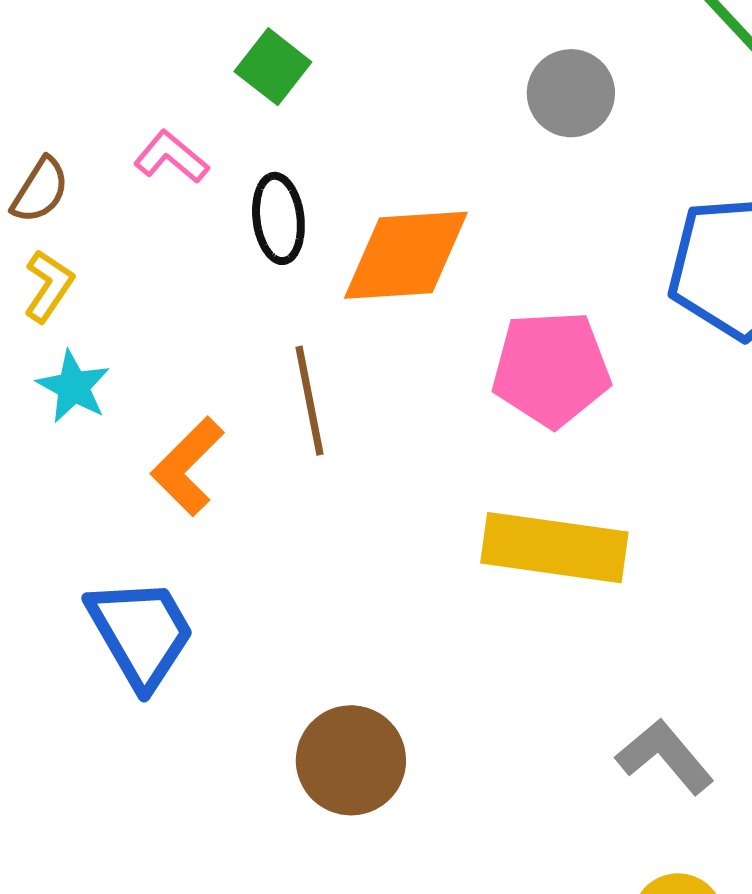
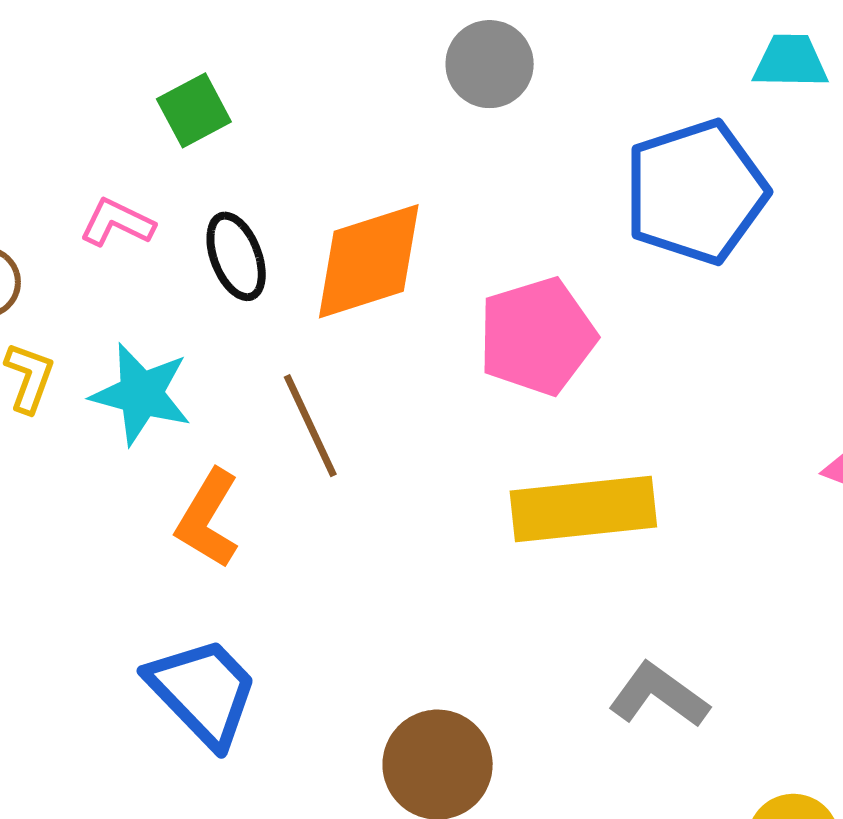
green square: (273, 67) -> (194, 110), turned 38
cyan star: (73, 387) -> (141, 394), moved, size x1.4
gray L-shape: (665, 757) -> (659, 695), moved

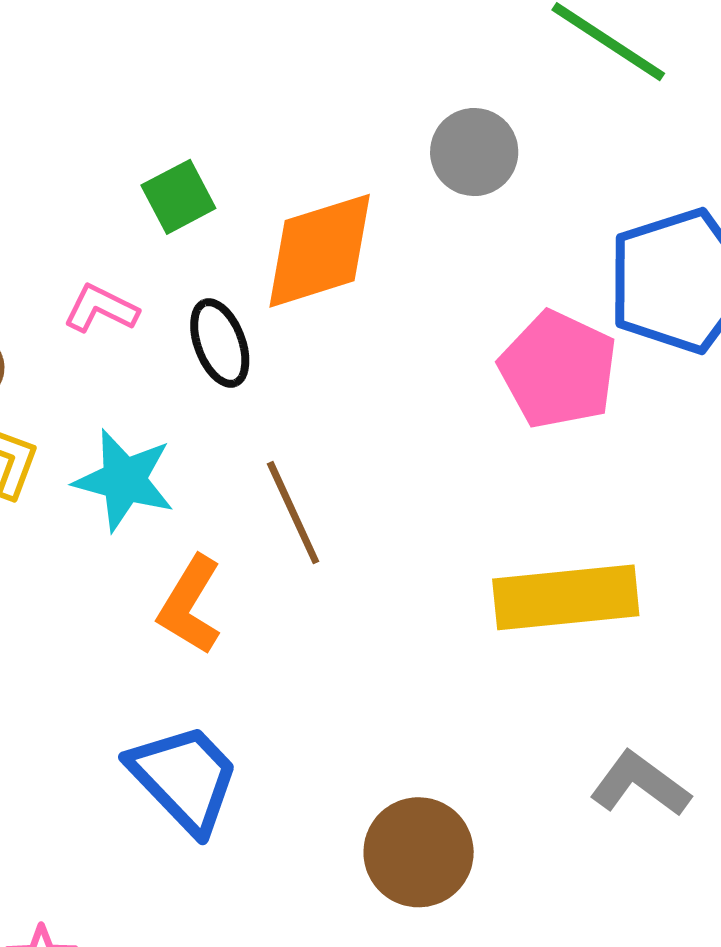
orange diamond: (369, 261) -> (320, 251), moved
pink pentagon: (537, 336) -> (558, 370), moved, turned -30

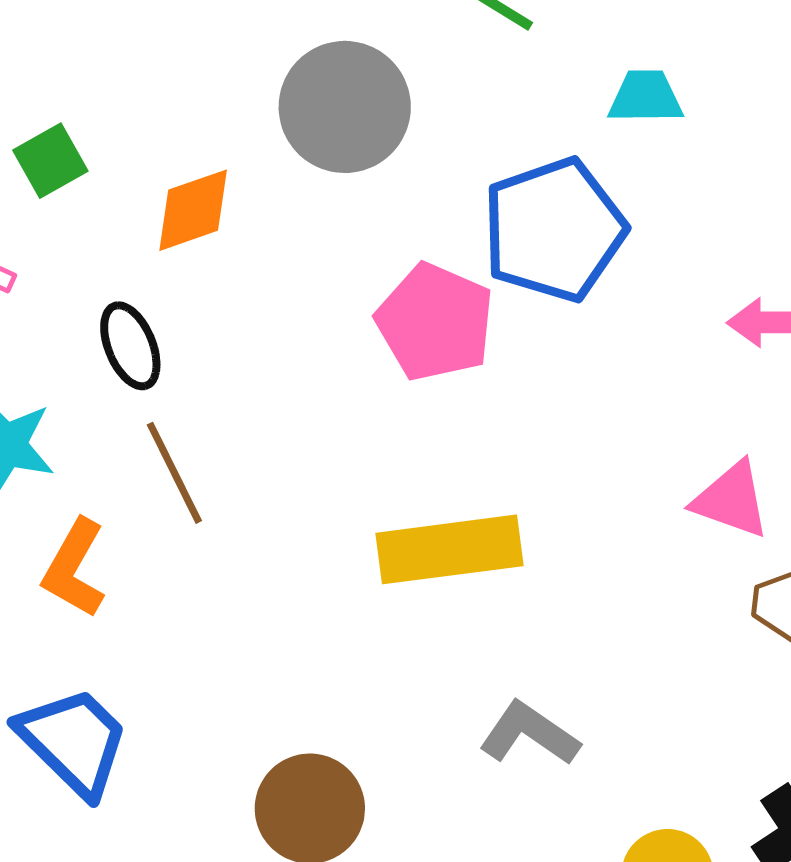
gray circle: (474, 152) -> (345, 107), size x1.5
orange diamond: (320, 251) -> (193, 210), size x0.7
black ellipse: (220, 343) -> (130, 346), moved

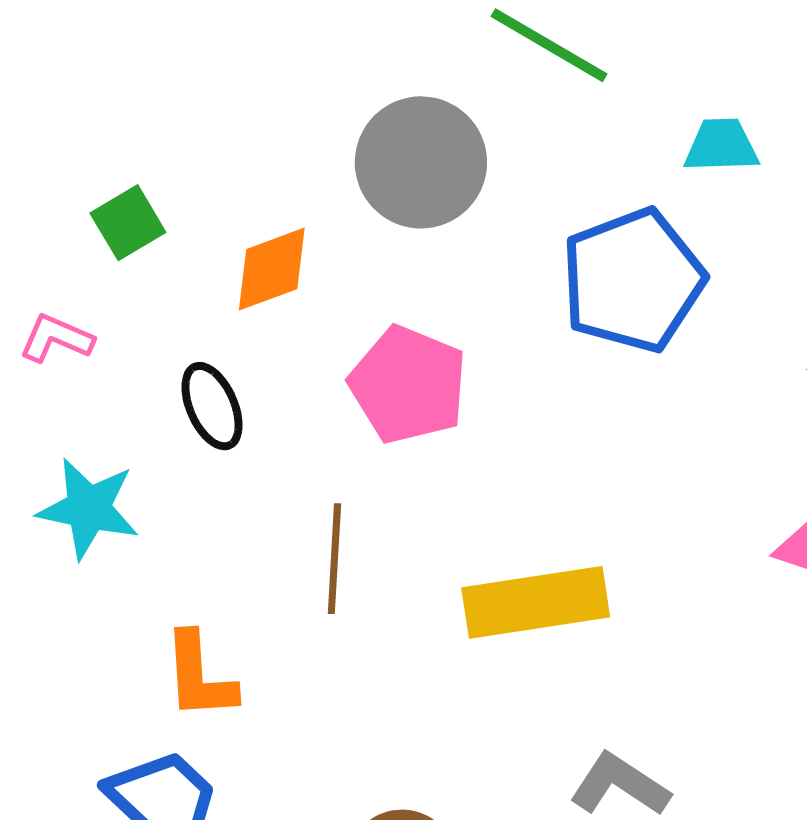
pink pentagon: (435, 322) -> (408, 385), moved
brown line: (174, 473) -> (334, 559), moved, turned 31
orange L-shape: (74, 568) -> (199, 676), moved, turned -32

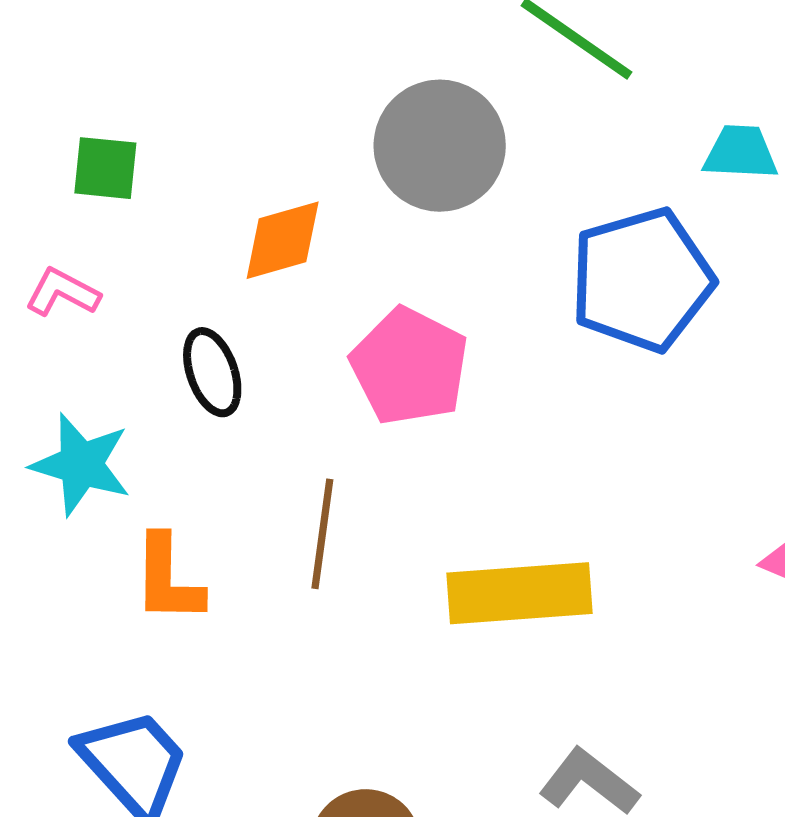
green square: (128, 223) -> (105, 168), moved, turned 32
orange L-shape: (199, 676) -> (168, 579), moved

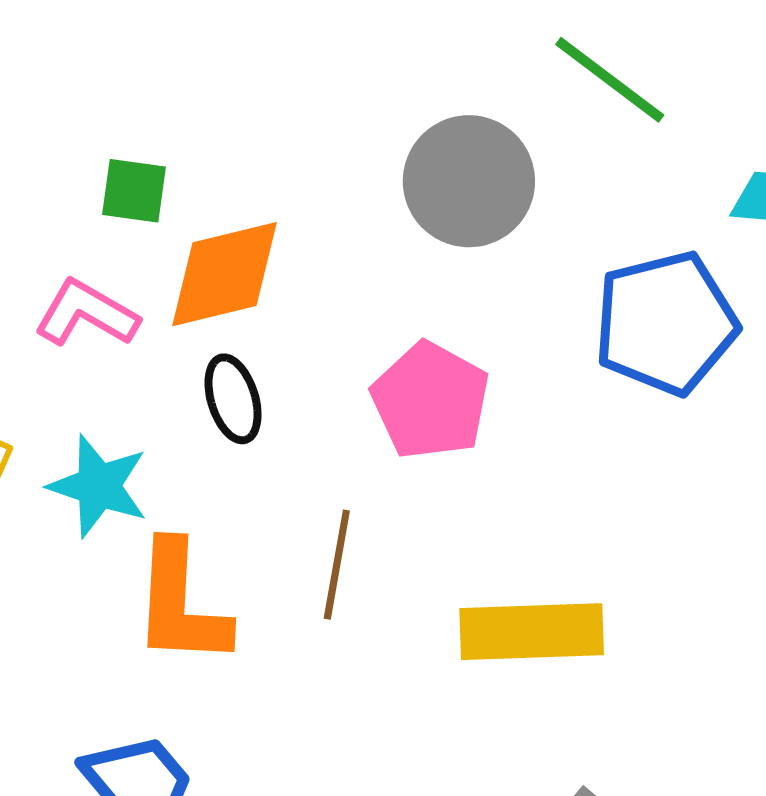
orange diamond: (283, 240) -> (224, 274), moved, size x1.4
pink L-shape: (62, 292) -> (86, 313), size x1.4
orange L-shape: (168, 579) -> (181, 604), size x1.4

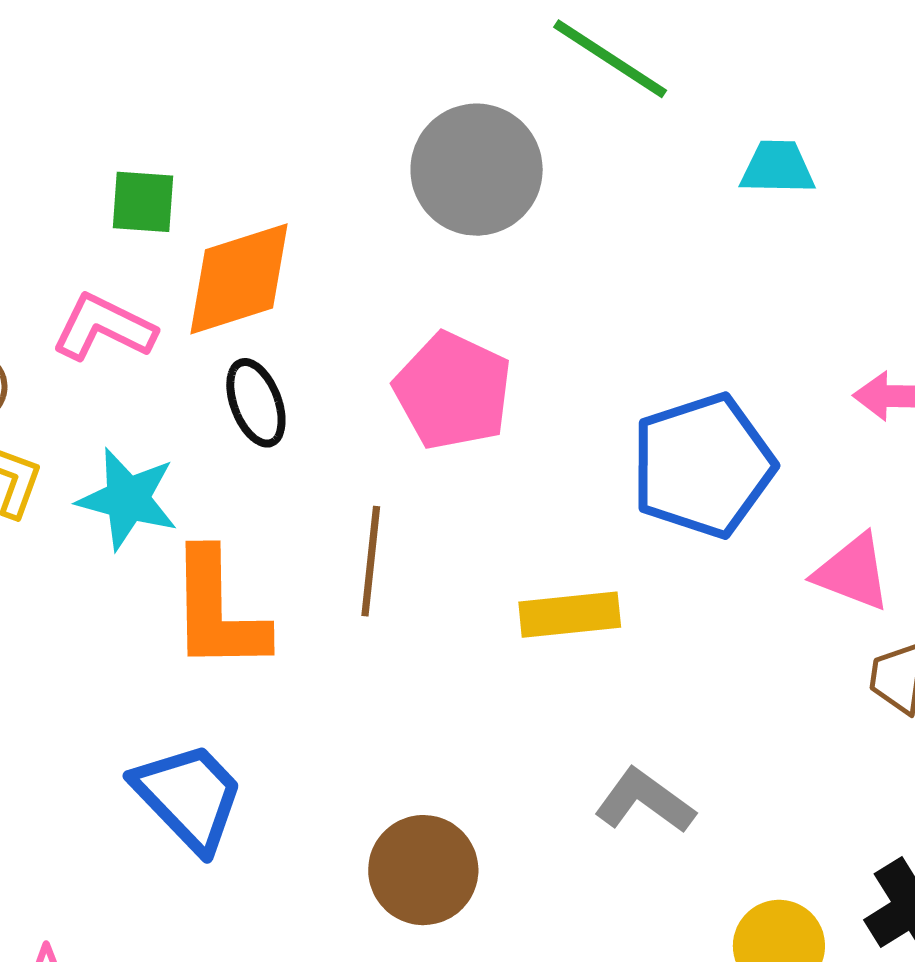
blue pentagon: (666, 323) -> (703, 466), moved
yellow rectangle: (532, 632) -> (570, 615), size x0.7

